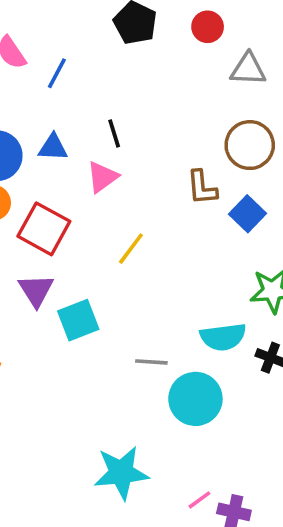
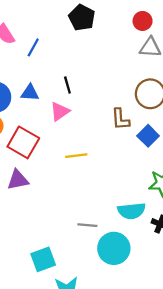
red circle: (208, 27) -> (143, 21), moved
yellow line: (131, 249) -> (76, 156), turned 45
purple triangle: (36, 290) -> (18, 180), turned 50
cyan square: (78, 320) -> (43, 259), moved

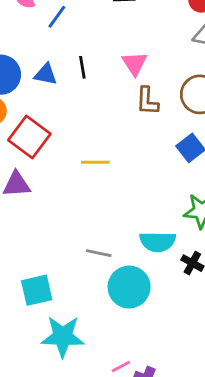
black line: (67, 85) -> (82, 67), moved
pink triangle: (60, 111) -> (135, 64), moved, turned -35
brown L-shape: (120, 119) -> (147, 101), moved

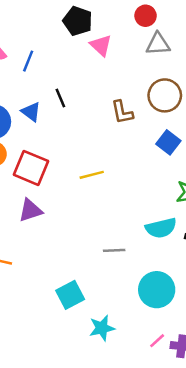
pink triangle: (135, 64) -> (101, 45), moved
blue triangle: (46, 74) -> (31, 112), turned 40
cyan circle: (129, 287) -> (157, 290), moved
cyan star: (63, 336) -> (102, 328), size x0.7

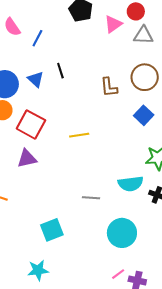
pink triangle: (101, 45) -> (113, 24), moved, turned 36
cyan star: (102, 328) -> (38, 270), moved

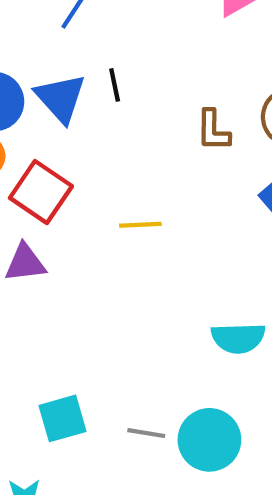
blue triangle: (36, 79) -> (61, 98), size x1.5
gray line: (91, 198) -> (146, 433), moved

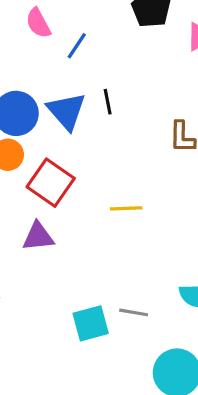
cyan square: (62, 418) -> (91, 323), moved
gray line: (146, 433) -> (134, 312), moved

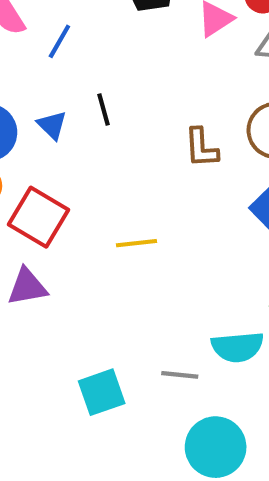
blue triangle: (66, 111) -> (52, 125), size x0.6
gray line: (134, 312) -> (180, 375), moved

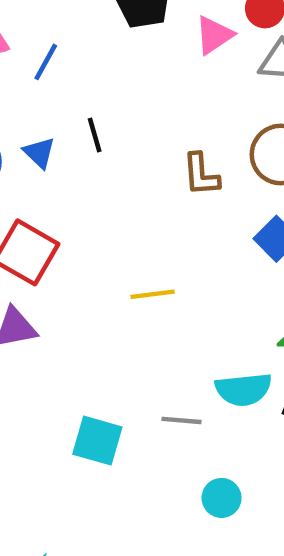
yellow line: (136, 243) -> (153, 294), moved
cyan square: (102, 392) -> (97, 441), turned 36
cyan circle: (216, 447) -> (222, 498), size x0.6

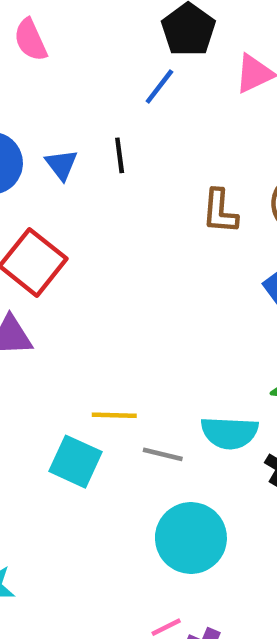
blue line: (46, 62) -> (159, 87), moved
yellow line: (153, 294) -> (114, 415), moved
cyan circle: (222, 498) -> (191, 538), size x1.8

